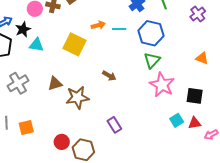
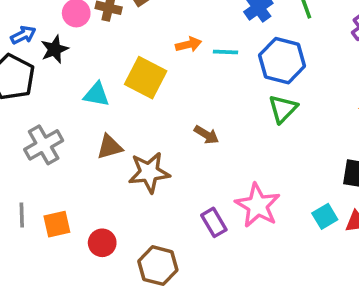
cyan triangle: (36, 45) -> (96, 94), moved
pink star: (162, 85) -> (258, 205), moved
red circle: (62, 142) -> (102, 243), moved

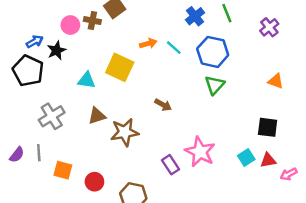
cyan line: (226, 52) -> (174, 48), turned 42
gray line: (22, 215) -> (39, 153), moved
orange square: (57, 224) -> (63, 170), turned 30

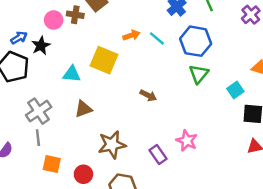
brown star: (125, 132) -> (112, 145), moved
pink star: (200, 152) -> (187, 141), size x0.7
gray line: (39, 153) -> (38, 138), moved
cyan square: (246, 157) -> (235, 90), moved

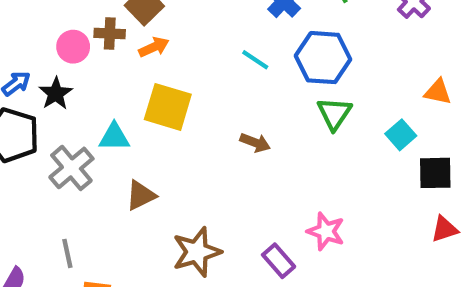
orange arrow: (131, 35) -> (154, 47), moved
brown arrow: (148, 95) -> (255, 143), moved
gray cross: (39, 111) -> (71, 168), moved

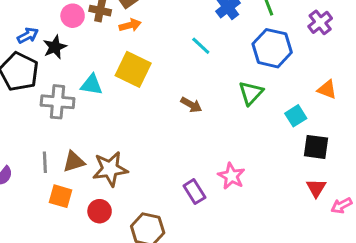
blue hexagon: (323, 58) -> (272, 48), moved
gray cross: (71, 168) -> (58, 102), turned 36
brown triangle: (141, 195) -> (74, 162), moved
red triangle: (444, 229) -> (316, 188), turned -50
brown star: (197, 252) -> (110, 169), moved

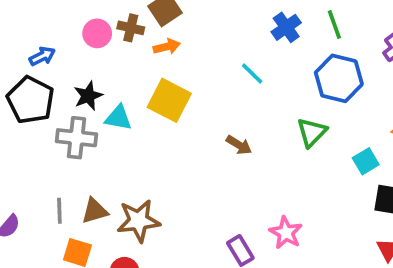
black star: (55, 47) -> (88, 96), moved

